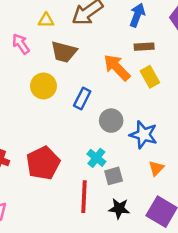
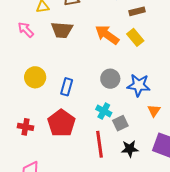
brown rectangle: (144, 47) -> (137, 11), moved
yellow circle: (43, 86) -> (35, 77), moved
blue rectangle: (82, 98) -> (67, 87), moved

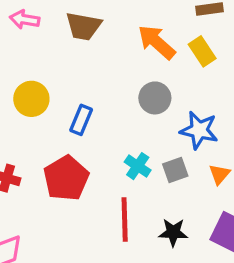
pink arrow: (26, 30) -> (25, 19), turned -42
gray circle: (110, 79) -> (155, 98), moved
gray square: (120, 123) -> (175, 170), moved

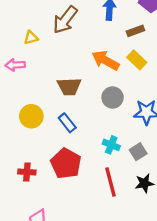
brown trapezoid: (83, 26) -> (69, 87), moved
blue rectangle: (81, 120) -> (67, 123), turned -48
gray square: (175, 170) -> (138, 152), moved

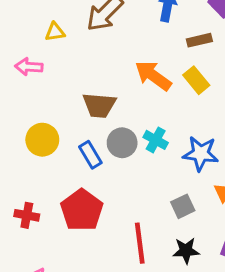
gray circle: (113, 97) -> (122, 143), moved
cyan cross: (111, 145) -> (156, 140), moved

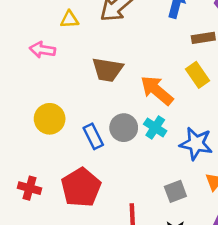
orange arrow: (153, 76) -> (157, 90), moved
brown trapezoid: (99, 105) -> (108, 70), moved

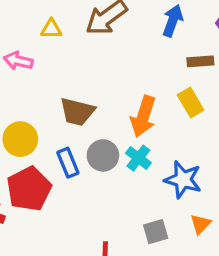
brown trapezoid: (108, 70) -> (77, 112), moved
orange arrow: (157, 90) -> (143, 116), turned -117
red pentagon: (81, 187) -> (29, 189), moved

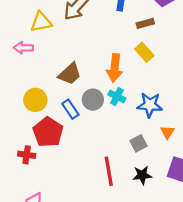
yellow triangle: (51, 29) -> (41, 22), size x1.5
brown trapezoid: (77, 112) -> (70, 74), turned -45

